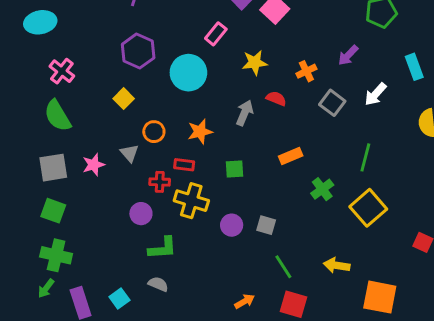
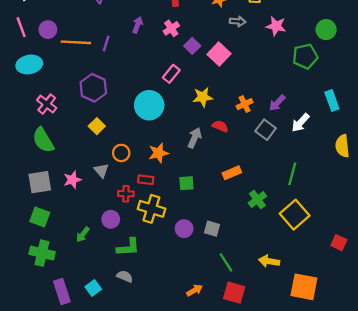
purple hexagon: (138, 51) -> (93, 88), moved
purple arrow: (348, 55) -> (277, 103), moved
green arrow: (46, 288) -> (83, 234), moved

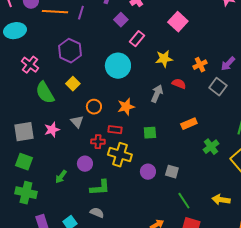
purple square: (192, 46) -> (121, 20), moved
green semicircle: (43, 140) -> (45, 93), moved

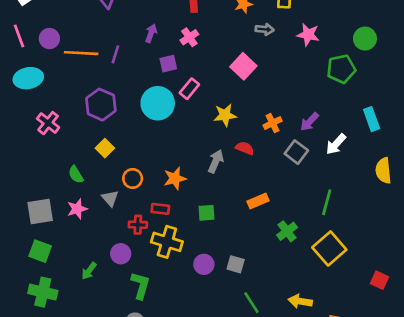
purple square: (121, 20) -> (168, 64), turned 32
cyan circle: (118, 66) -> (158, 103), moved
green semicircle: (45, 93) -> (76, 175), moved, size x0.6
green L-shape: (100, 188) -> (141, 285), turned -70

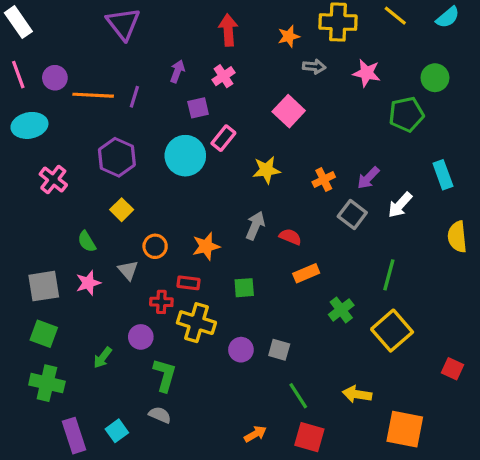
red semicircle: (245, 148) -> (290, 237), moved

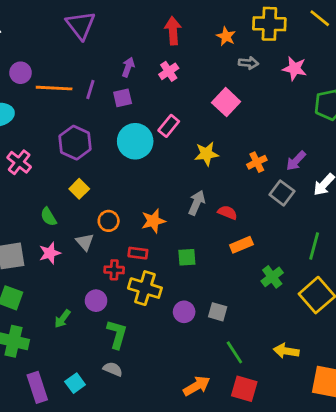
orange star: (289, 36) -> (226, 36), turned -30
purple square: (198, 108) -> (123, 98), moved
orange arrow: (255, 434) -> (197, 386), size x1.4

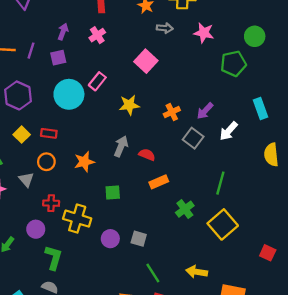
red rectangle: (138, 253) -> (49, 133), moved

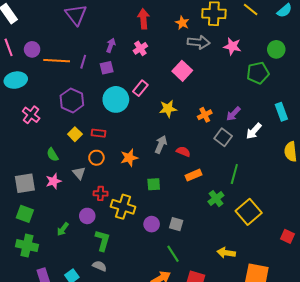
gray arrow: (165, 28) -> (199, 42), size x1.5
green line: (220, 183) -> (234, 174), moved
green line: (153, 273) -> (173, 254), moved

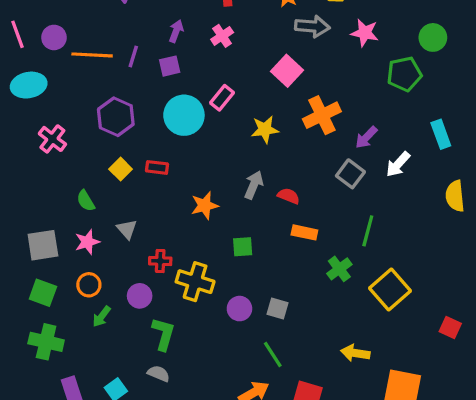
orange cross: (205, 115) -> (322, 115), moved, size x1.6
orange circle: (96, 158) -> (89, 285), moved
orange rectangle: (193, 175) -> (304, 232), turned 35

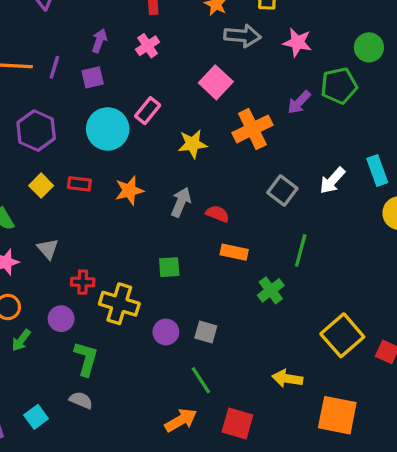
cyan rectangle: (441, 134) -> (377, 171), moved
purple arrow: (366, 137) -> (299, 102), moved
orange star: (205, 206) -> (129, 191), moved
yellow square: (390, 290) -> (342, 335), moved

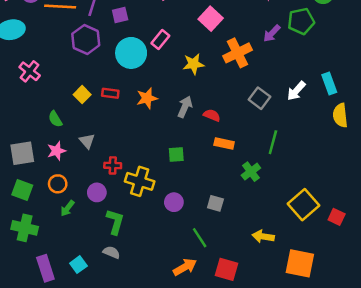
purple hexagon: (36, 131) -> (86, 39), moved
gray square: (206, 332) -> (215, 203), moved

